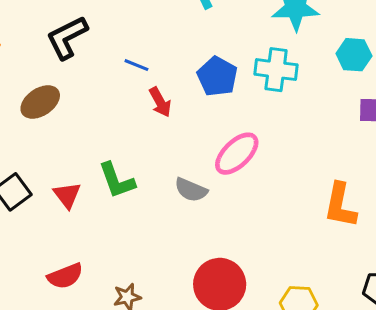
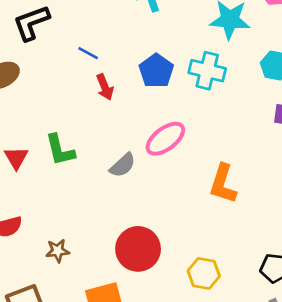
gray semicircle: (191, 190) -> (123, 165), turned -72
orange L-shape: (340, 205) -> (223, 184), moved

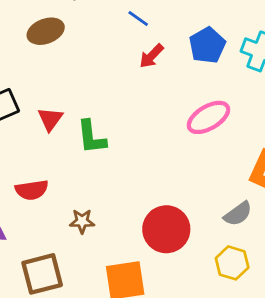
red arrow: (105, 87) -> (151, 56), turned 60
green L-shape: (60, 150) -> (91, 137), moved
gray semicircle: (123, 165) -> (238, 214), moved

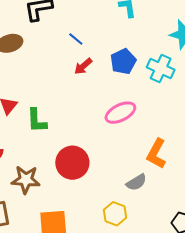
brown star: (82, 221) -> (26, 180), size x1.6
red circle: (166, 229) -> (72, 163), moved
yellow hexagon: (232, 263) -> (115, 214), moved

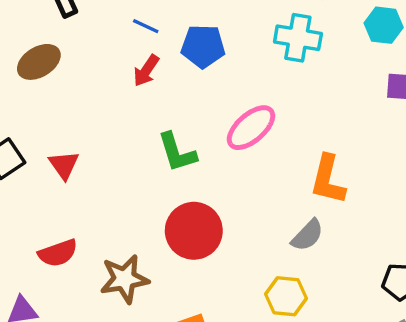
blue pentagon: (123, 62) -> (203, 46), moved, turned -30
red arrow: (83, 66) -> (146, 71), moved
green L-shape: (37, 121) -> (177, 152), moved

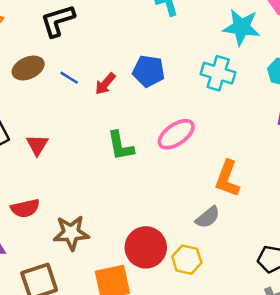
blue line: (146, 26) -> (69, 78), moved
red circle: (194, 231) -> (146, 247), moved

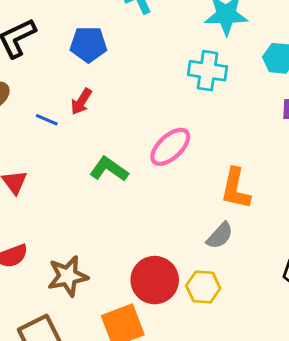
blue pentagon: (149, 71) -> (88, 44), moved
blue line: (69, 78) -> (47, 120), moved
green L-shape: (120, 146) -> (109, 169), turned 144

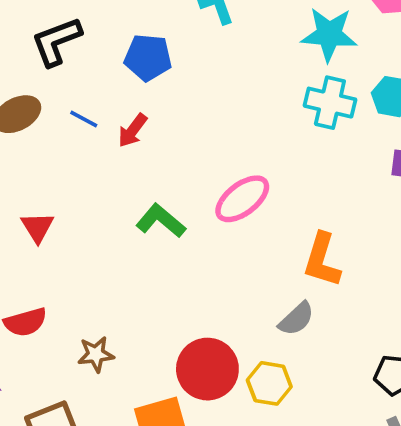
cyan cross: (207, 71) -> (330, 103), moved
blue line: (47, 120) -> (84, 119), moved
brown star: (68, 276) -> (96, 354), size x0.7

